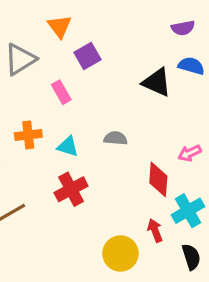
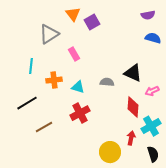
purple square: (88, 56) -> (92, 22), moved
black triangle: (157, 82) -> (133, 73), moved
red arrow: (155, 230) -> (131, 138), turned 32

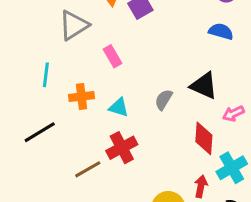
blue semicircle: (153, 38) -> (221, 31), moved
gray semicircle: (107, 82) -> (164, 100), turned -64
brown line: (44, 127) -> (88, 169), moved

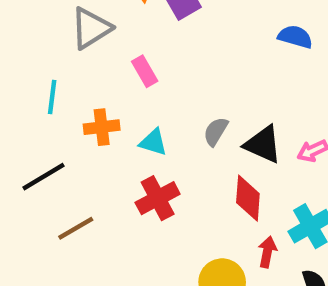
black triangle: (204, 86) -> (263, 144), moved
red diamond: (204, 138) -> (248, 198), moved
brown line: (88, 169) -> (76, 228), moved

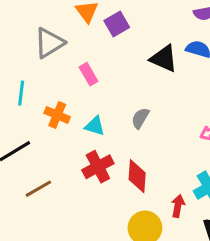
orange cross: (102, 127) -> (57, 115), turned 30
black triangle: (263, 144) -> (164, 59), moved
red diamond: (248, 198) -> (137, 176), moved

